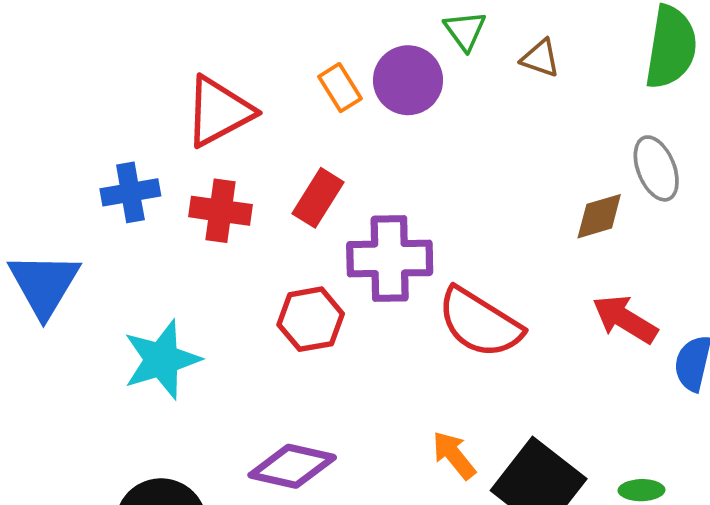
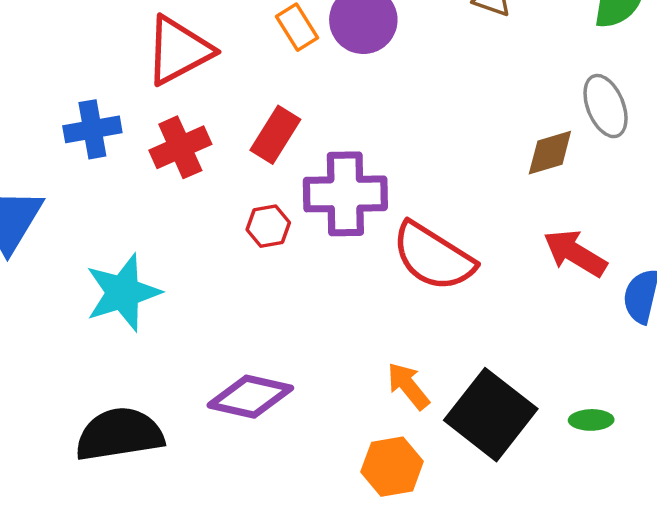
red cross: (221, 211) -> (180, 147), turned -32
red hexagon: (311, 319) -> (268, 226), moved, size x0.7

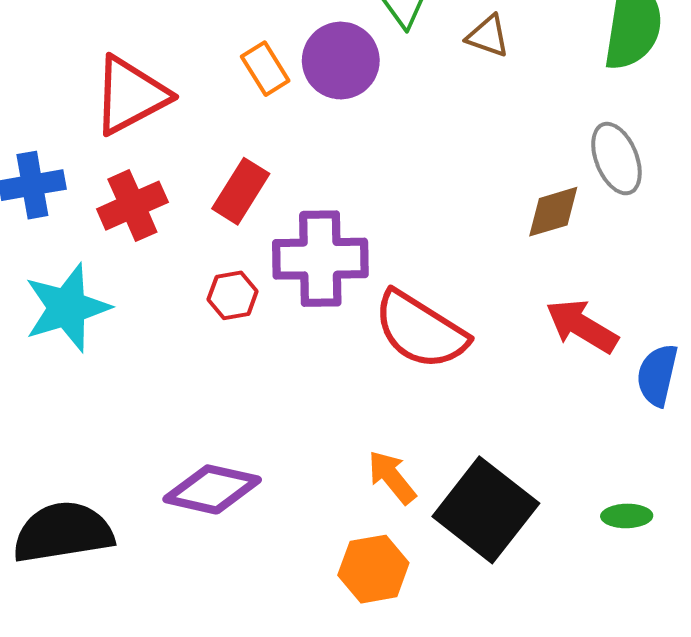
cyan star: (123, 293) -> (67, 308), moved
green ellipse: (591, 420) -> (627, 516), moved

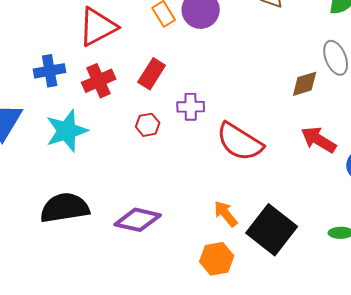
purple cross: (320, 259) -> (191, 107), size x0.6
black semicircle: (63, 532) -> (65, 208), moved

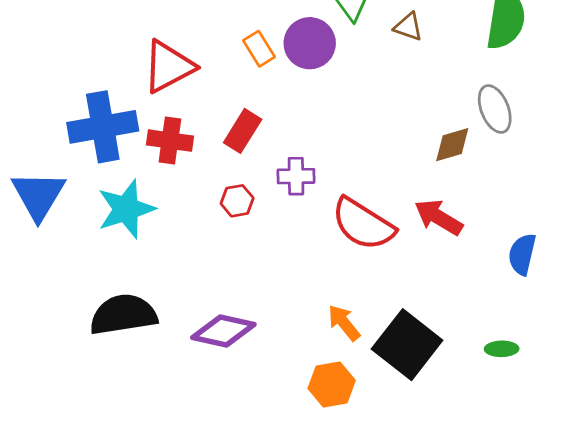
blue cross: (50, 71) -> (103, 127), size x1.6
red cross: (99, 81) -> (170, 141), turned 32
red arrow: (319, 140) -> (439, 217), moved

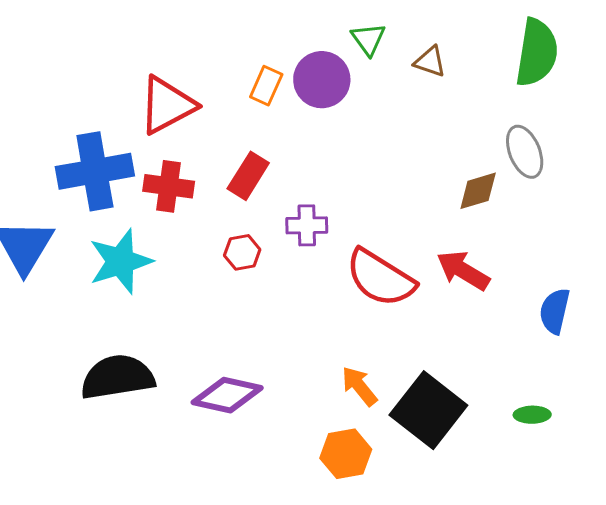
orange rectangle: (259, 49) -> (266, 86), turned 56

